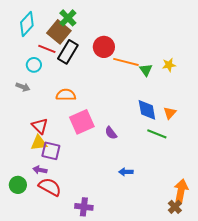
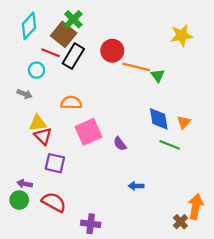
yellow star: (169, 65) -> (182, 36), moved, size x1.5
yellow triangle: (39, 143) -> (38, 123), moved
purple arrow: (40, 170) -> (25, 184), moved
brown cross: (175, 207) -> (180, 222), moved

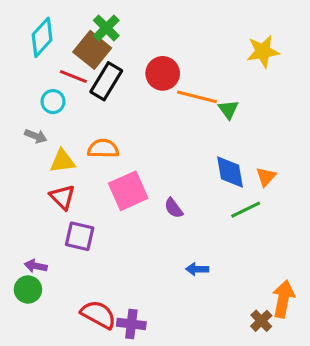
yellow triangle: (38, 123) -> (62, 161), moved
green line: (170, 145) -> (246, 210), turned -48
red semicircle: (54, 202) -> (98, 315), moved

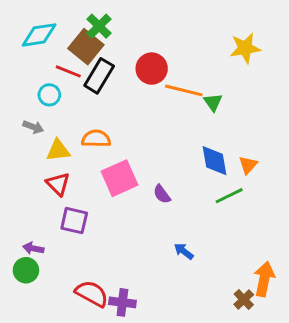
cyan diamond: (42, 37) -> (39, 35), turned 39
blue arrow: (197, 269) -> (184, 251), turned 36

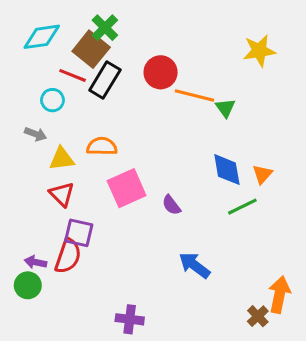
blue arrow: (184, 251) -> (194, 265), size x1.5
red semicircle: (92, 294) -> (68, 256), moved, turned 80

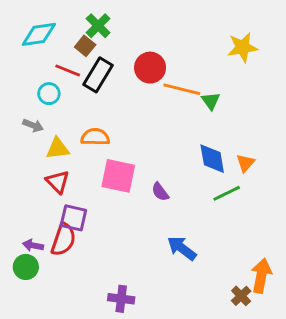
brown square: (91, 49) -> (85, 46), size x0.6
pink square: (127, 188) -> (118, 176), turned 36

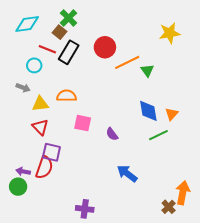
orange line: (182, 89) -> (127, 62), turned -40
pink square: (118, 176) -> (83, 123), size x0.7

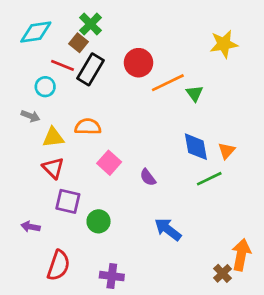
pink square: (83, 123) -> (109, 163), turned 30
red semicircle: (44, 167) -> (58, 265), moved
green circle: (18, 187) -> (99, 221), moved

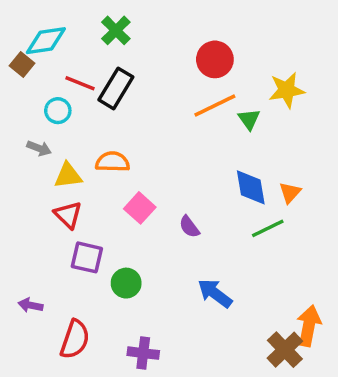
brown square: (78, 43) -> (22, 65), moved
yellow star: (224, 44) -> (287, 90), moved
red circle: (139, 63) -> (215, 59), moved
purple arrow: (30, 227) -> (31, 305), moved
brown cross: (223, 273) -> (285, 350), size x1.5

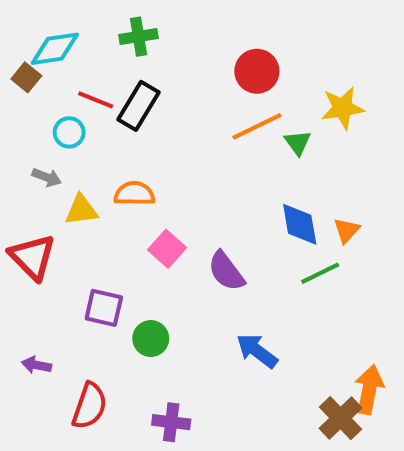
green cross: (116, 30) -> (138, 37), turned 36
red triangle: (68, 215) -> (32, 257), moved, size x1.4
purple semicircle: (189, 227) -> (226, 271), size x1.5

